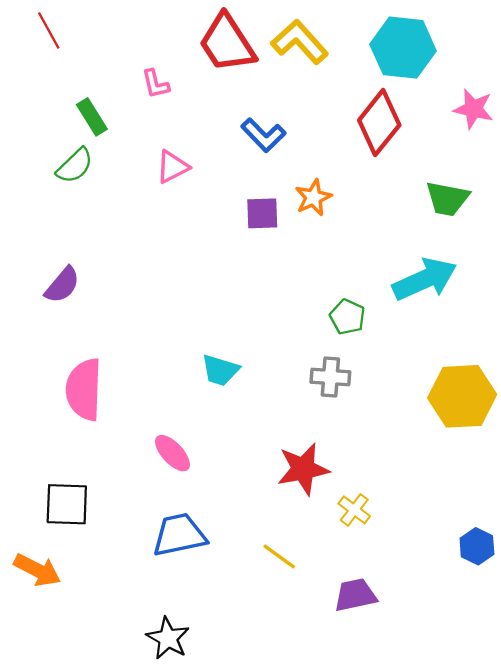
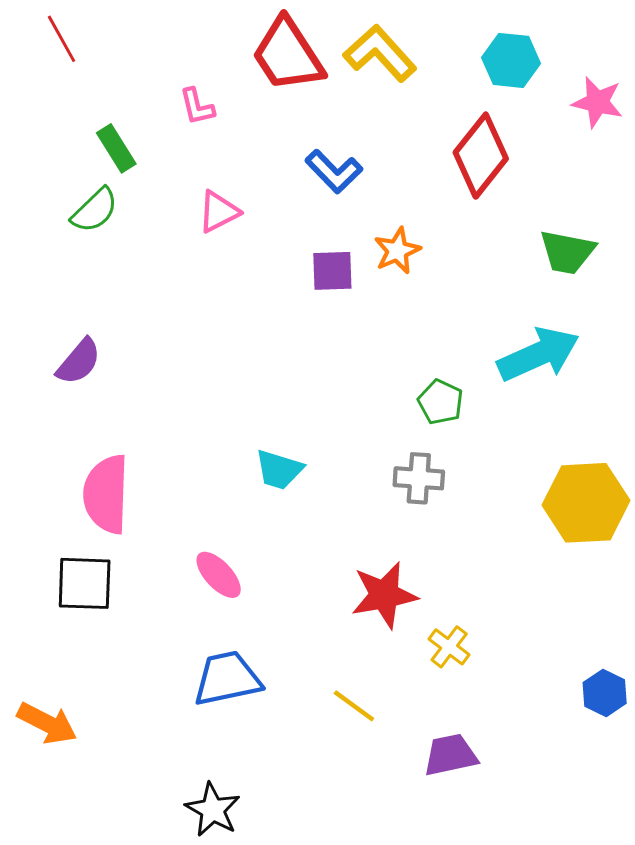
cyan hexagon: (403, 48) -> (511, 60), size x0.7
pink star: (473, 109) -> (597, 102), moved
black square: (67, 504) -> (85, 583), moved

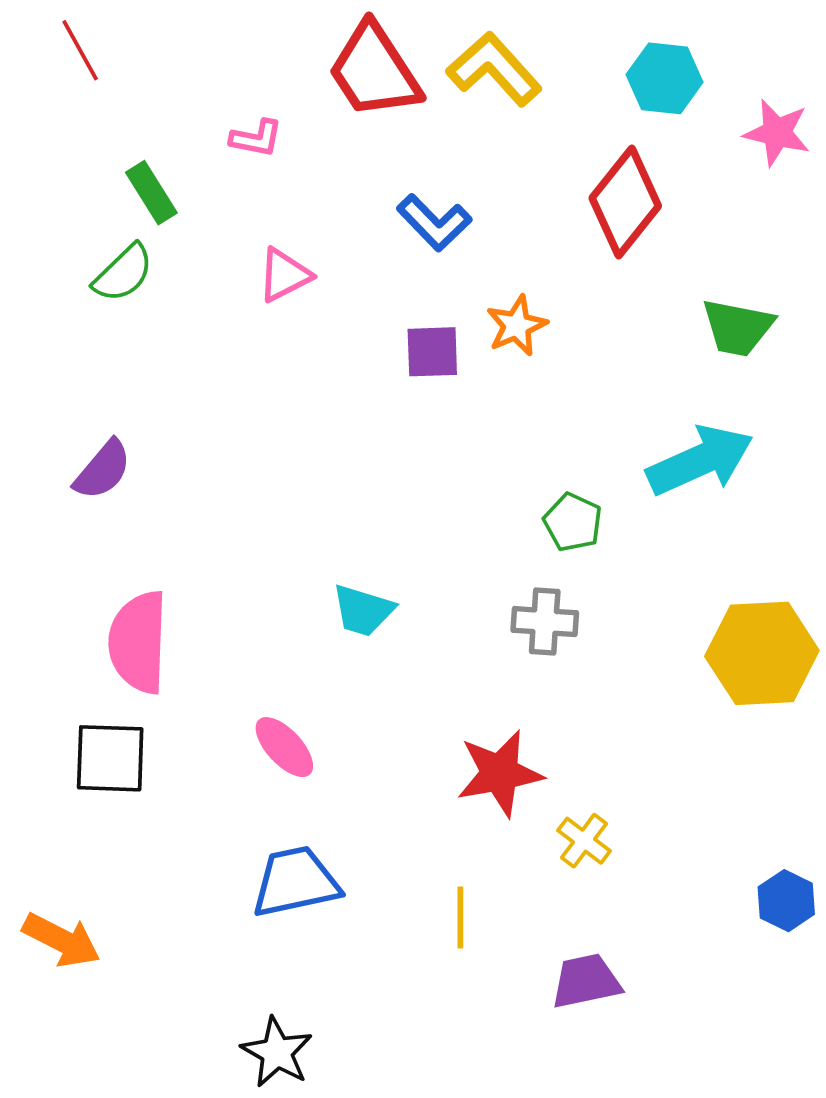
pink L-shape: (197, 107) -> (256, 138), turned -66
yellow line: (354, 706) -> (460, 917), turned 54

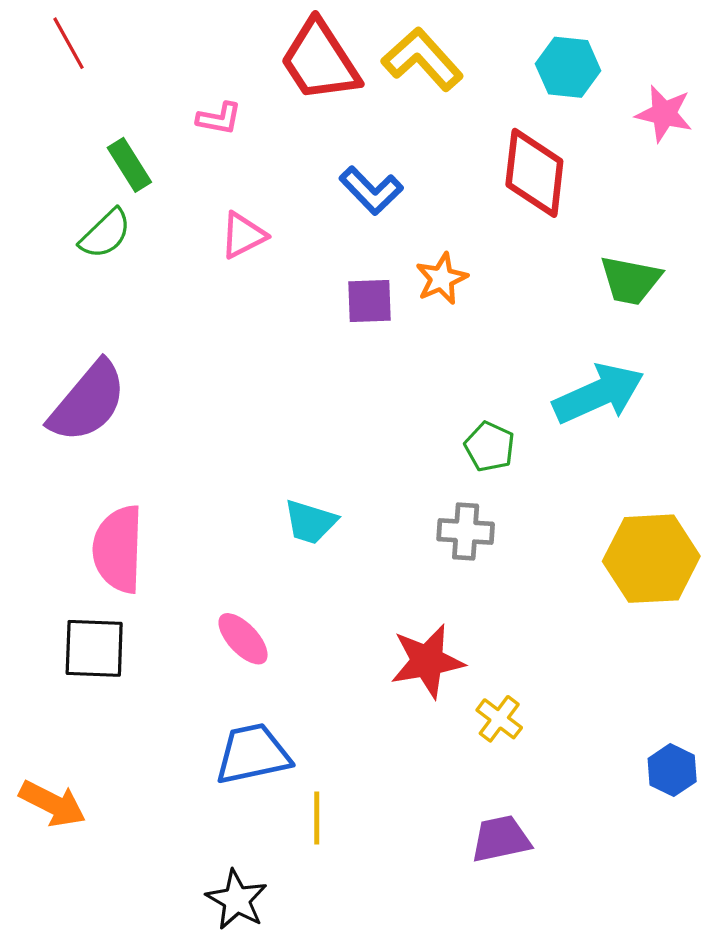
red diamond: (625, 202) -> (534, 173), turned -32
purple semicircle: (103, 470) -> (88, 402), size x1.6
yellow line: (460, 917) -> (317, 818), moved

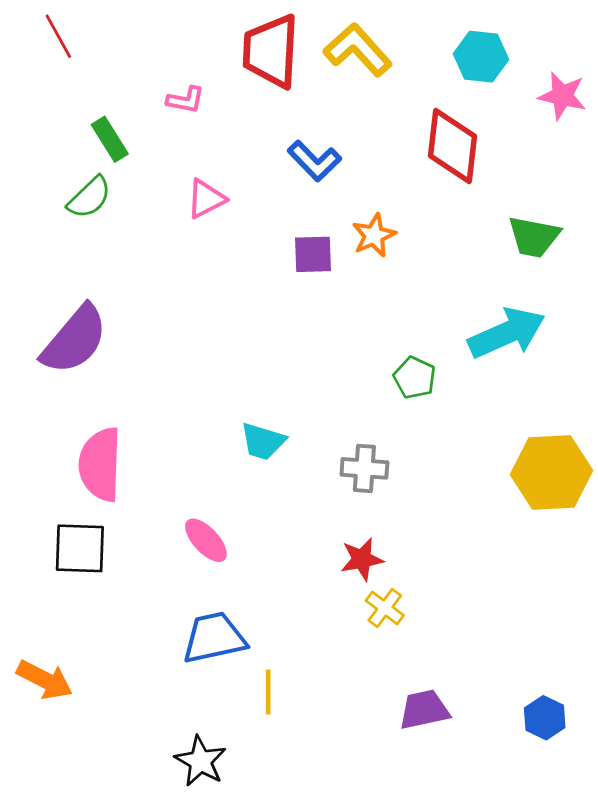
red trapezoid: (320, 61) -> (271, 51), turned 36
gray cross: (466, 532) -> (364, 468), moved
red star: (427, 661) -> (362, 559), size x0.7
yellow cross: (499, 719) -> (385, 608), moved
blue hexagon: (672, 770) -> (545, 718), moved

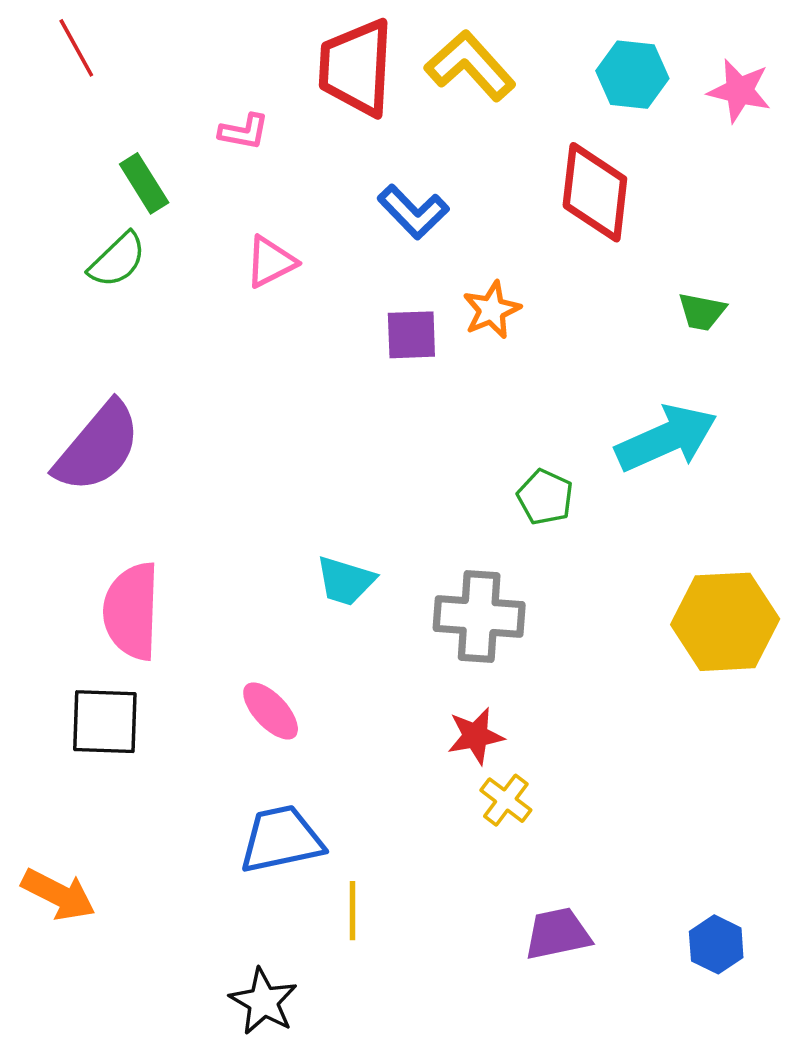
pink star: (562, 96) -> (739, 91), moved
green trapezoid: (534, 237) -> (702, 312), size x0.7
gray cross: (364, 468) -> (479, 616), size x1.4

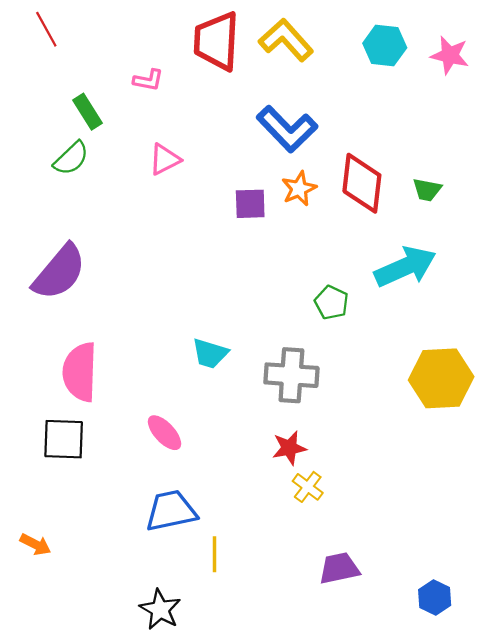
red diamond: (595, 192) -> (362, 183), moved
blue L-shape: (413, 212) -> (287, 129), moved, size x1.4
orange arrow: (58, 895) -> (35, 544), size x0.7
blue hexagon: (716, 944) -> (435, 598), moved

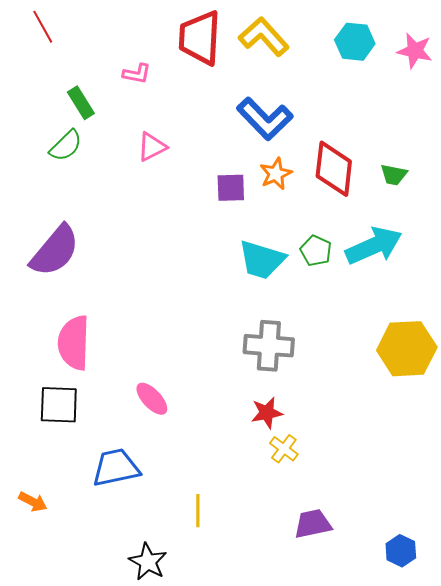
green pentagon: (332, 303) -> (316, 251), moved
cyan trapezoid: (210, 354) -> (262, 260), moved, size x1.4
blue trapezoid: (171, 511) -> (116, 468), moved

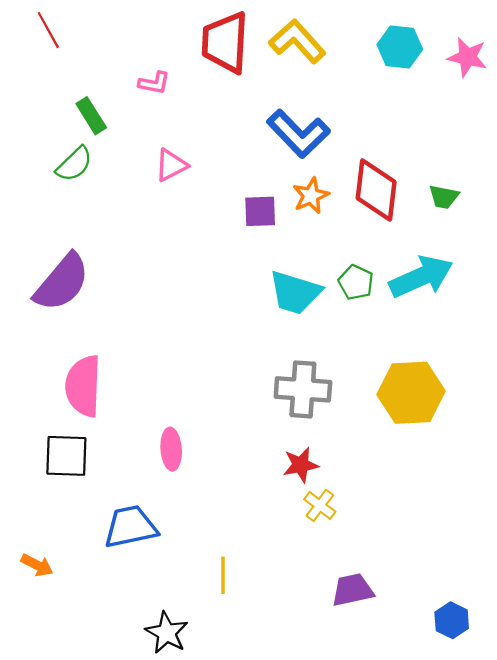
yellow hexagon: (407, 349) -> (411, 393), moved
pink ellipse: (152, 399) -> (171, 449), turned 39

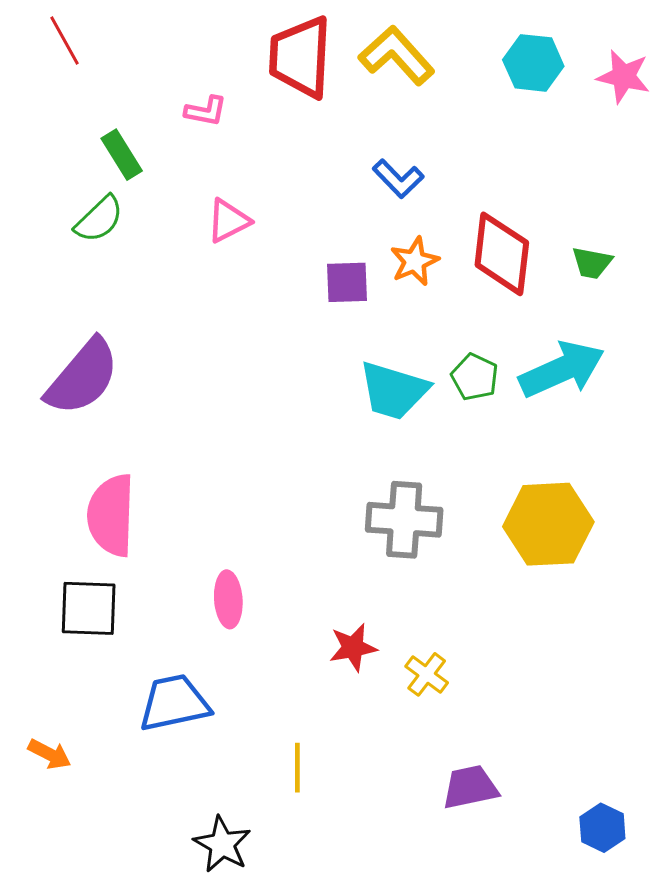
blue L-shape: (298, 134) -> (398, 179), size x0.6
red star: (301, 465) -> (353, 647), moved

